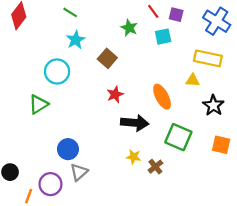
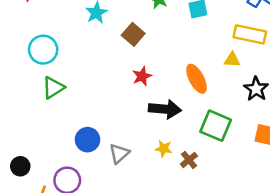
cyan circle: (57, 71) -> (43, 50), moved
gray triangle: (79, 172) -> (119, 154), moved

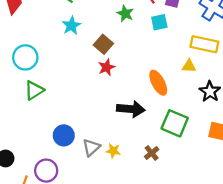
red star: (142, 76) -> (107, 67), moved
yellow star: (164, 149) -> (113, 151), moved

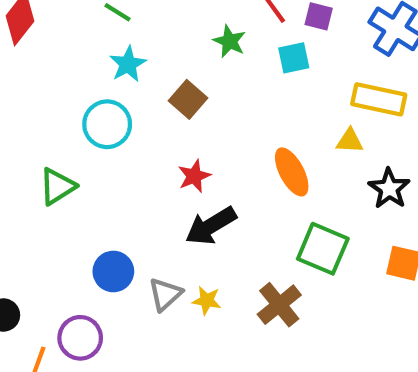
cyan circle: (25, 57) -> (107, 124), moved
red star: (107, 67) -> (194, 176), moved
black arrow: (131, 109) -> (211, 226), moved, turned 144
brown cross: (152, 153) -> (279, 305), size x1.5

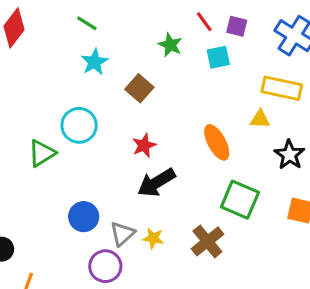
cyan circle: (107, 124) -> (79, 125), moved
purple circle: (80, 338) -> (105, 266), moved

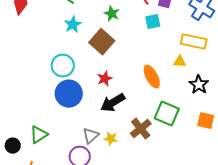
green star: (170, 45) -> (112, 14), moved
brown square: (139, 88) -> (102, 42), size x1.4
green triangle: (42, 153) -> (39, 135), moved
blue circle: (84, 217) -> (69, 94), moved, size x1.4
brown cross: (207, 241) -> (141, 129), moved

